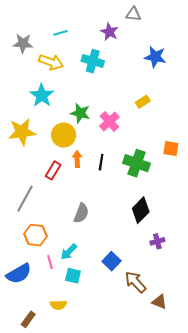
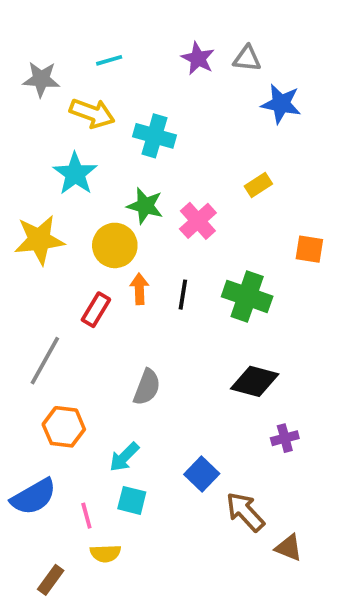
gray triangle: (133, 14) -> (247, 58), moved
cyan cross: (93, 61) -> (154, 136), moved
orange square: (171, 149) -> (309, 249), moved
black diamond: (141, 210) -> (255, 381), turned 60
pink line: (50, 262) -> (86, 516), moved

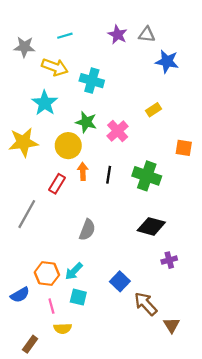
orange hexagon: (64, 427) -> (47, 274), moved
blue semicircle: (34, 497) -> (20, 295), size x0.7
brown triangle: (289, 548) -> (171, 325), turned 36

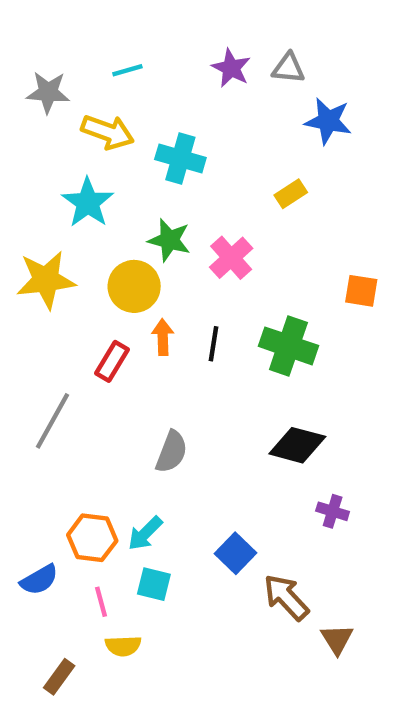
yellow rectangle: (153, 110) -> (291, 194), moved
purple cross: (169, 260) -> (333, 511), turned 32

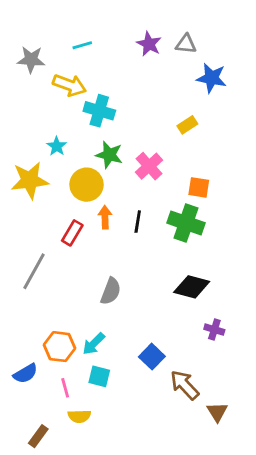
cyan cross: (180, 158) -> (99, 111), moved
cyan star: (88, 203) -> (57, 146), moved, size x0.6
orange square: (361, 291) -> (199, 187), moved

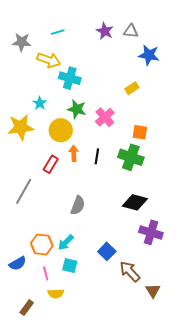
purple cross: (214, 330) -> (151, 232), size x1.6

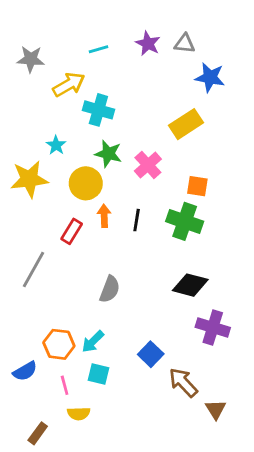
cyan line: (58, 32) -> (98, 49), moved
yellow arrow: (49, 60) -> (69, 84), turned -50
yellow rectangle: (132, 88) -> (186, 124), size x1.6

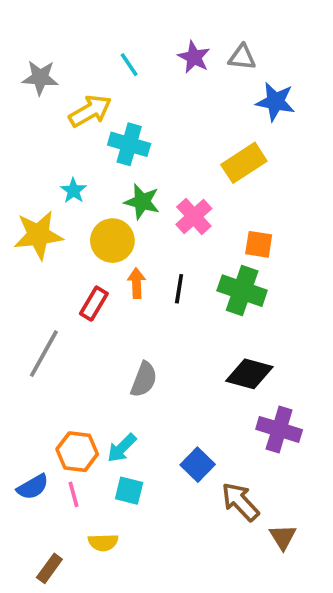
cyan line: (98, 49) -> (129, 65), turned 72
pink line: (65, 385) -> (74, 494), moved

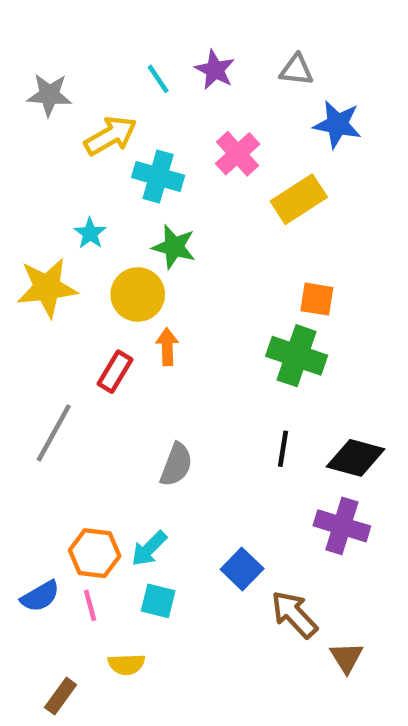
purple star: (194, 57) -> (215, 70), moved
pink cross: (194, 216) -> (238, 154), moved
black line: (179, 289) -> (283, 449), moved
black diamond: (249, 374) -> (356, 458), moved

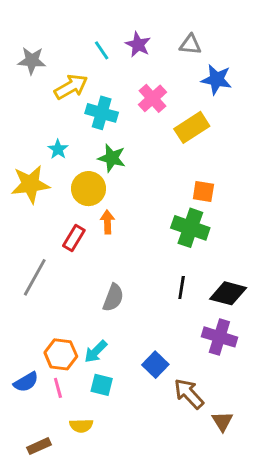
brown rectangle: (61, 696) -> (39, 446), turned 30

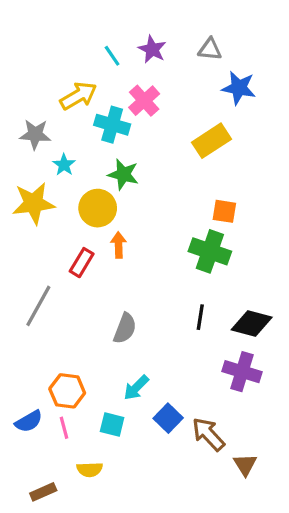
gray star: (32, 61) -> (35, 134), moved
pink cross: (153, 98) -> (144, 101), moved
cyan arrow: (96, 351) -> (136, 388), moved
blue square: (155, 365) -> (168, 418), moved

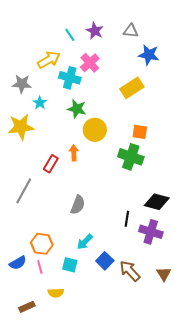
yellow circle: (98, 208) -> (95, 130), moved
black line: (200, 317) -> (127, 219), moved
brown triangle: (245, 465) -> (164, 274), moved

